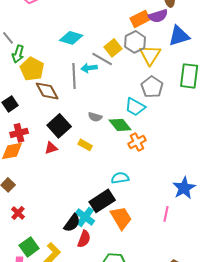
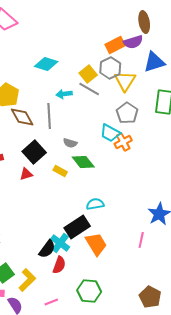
gray line: (102, 59) -> (89, 89), moved
gray line: (74, 76) -> (49, 116), moved
green diamond: (120, 125) -> (83, 162), moved
orange cross: (137, 142) -> (123, 142), moved

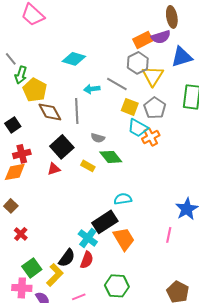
yellow square: (88, 74) -> (130, 107), moved, turned -30
black semicircle: (47, 249) -> (67, 258), moved

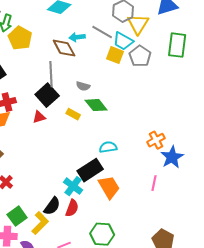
gray line: (77, 111) -> (51, 74), moved
brown diamond: (50, 112) -> (64, 48), moved
cyan trapezoid: (138, 128) -> (123, 41), moved
orange cross: (151, 137) -> (156, 140), moved

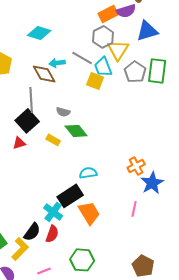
cyan trapezoid: (123, 41) -> (103, 67), turned 40
gray pentagon: (140, 56) -> (135, 72), moved

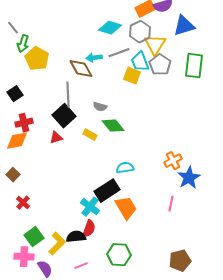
cyan diamond: (39, 33) -> (110, 28), moved
gray line: (82, 58) -> (119, 53), turned -50
gray pentagon: (135, 72) -> (160, 65), moved
black semicircle: (32, 232) -> (76, 237), moved, turned -132
brown pentagon: (143, 266) -> (180, 261), turned 30

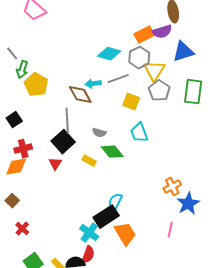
cyan trapezoid: (140, 62) -> (139, 133), moved
red triangle: (56, 138) -> (55, 164), turned -40
cyan semicircle: (125, 168) -> (115, 202), moved, turned -54

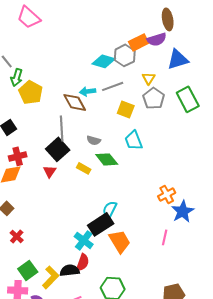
gray hexagon: (139, 58) -> (125, 55), moved
yellow triangle: (154, 71) -> (149, 78), size x0.6
green rectangle: (193, 92) -> (188, 99), turned -35

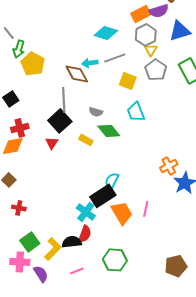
gray hexagon: (125, 55) -> (146, 35), moved
red cross: (17, 236) -> (19, 208), turned -32
pink line: (165, 237) -> (146, 209), moved

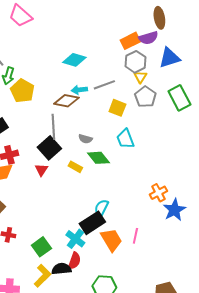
cyan diamond: (106, 33) -> (74, 60), moved
brown diamond: (77, 74) -> (66, 101), turned -50
green square: (30, 242) -> (41, 247), moved

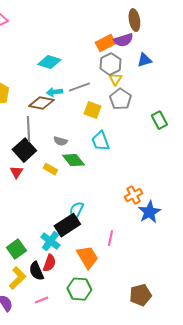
blue triangle: (169, 58) -> (144, 60), size x0.7
green rectangle: (179, 98) -> (159, 120), moved, size x0.7
orange trapezoid: (111, 240) -> (87, 257), moved
black semicircle: (61, 269) -> (36, 271), turned -108

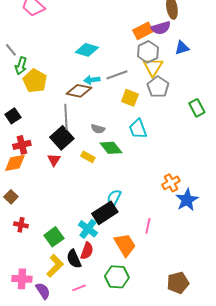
yellow triangle: (115, 79) -> (153, 67), size x1.5

